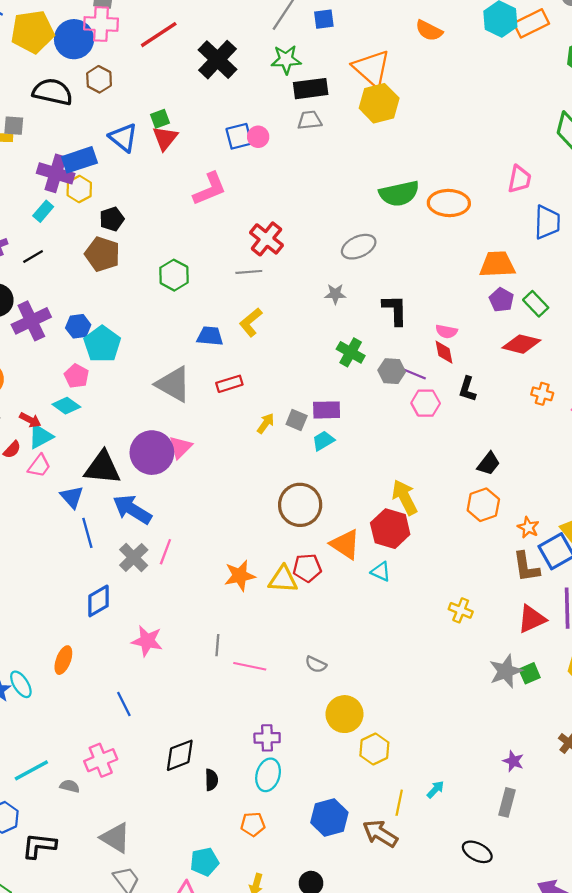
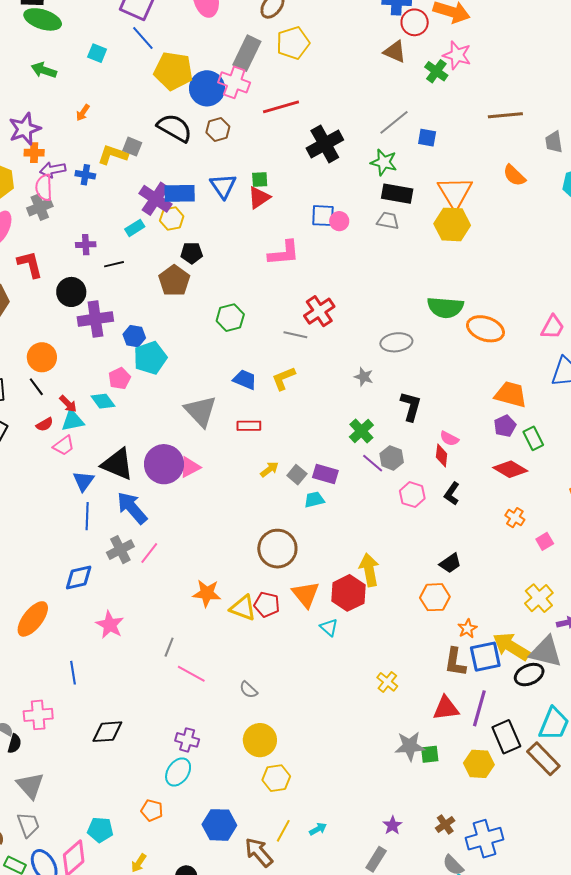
purple line: (413, 373) -> (373, 463), moved
orange ellipse: (63, 660) -> (33, 619), size x1.5
black semicircle: (211, 780) -> (14, 744), moved

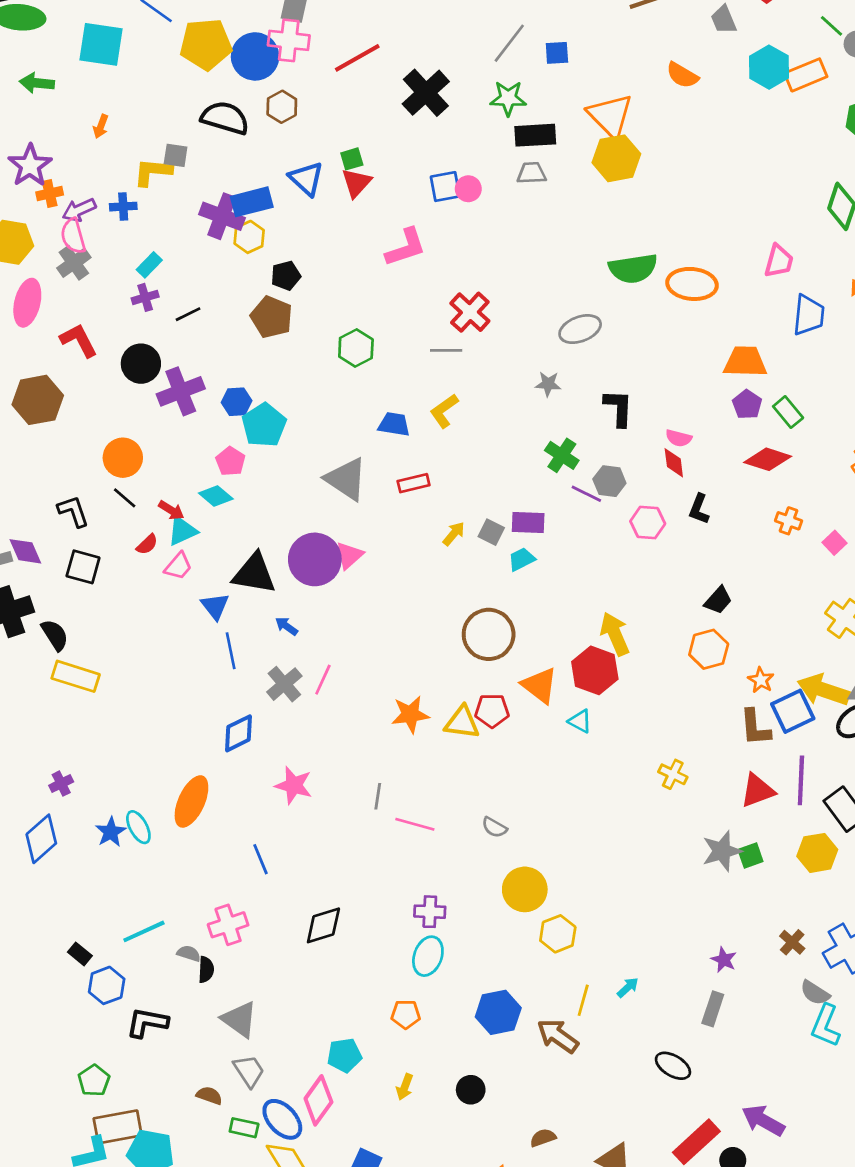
cyan square: (97, 53) -> (101, 44), size x1.8
cyan rectangle: (135, 228) -> (149, 265), moved
blue arrow: (132, 508) -> (286, 626), size x0.5

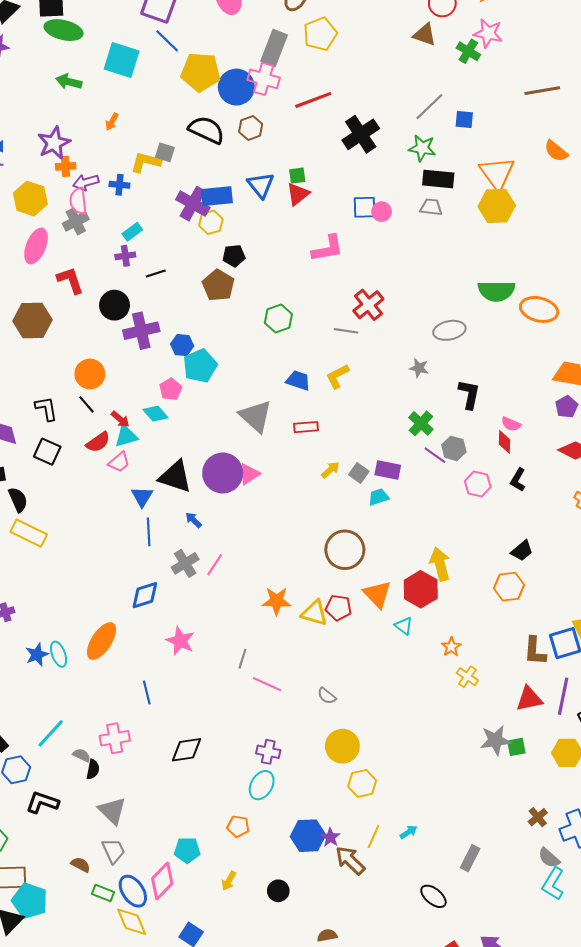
red semicircle: (147, 544) -> (98, 442), size x1.4
orange star: (761, 680) -> (451, 647), moved
cyan line: (144, 931) -> (51, 733), turned -32
purple star: (724, 960) -> (330, 837), moved

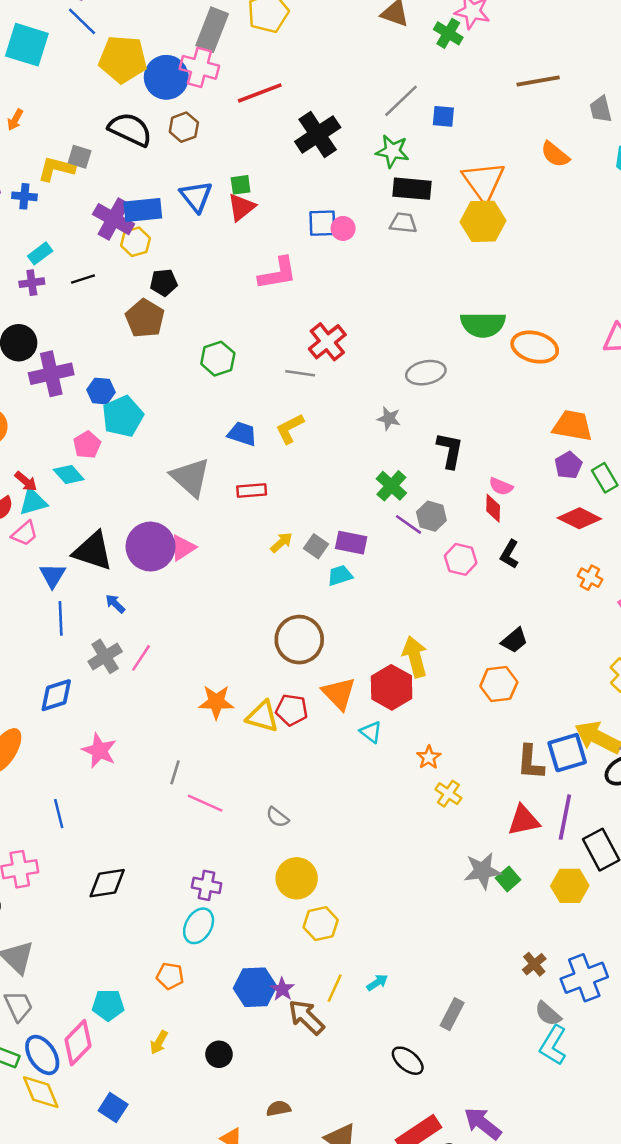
black line: (156, 273) -> (83, 279), moved
green square: (516, 747) -> (508, 879), turned -30

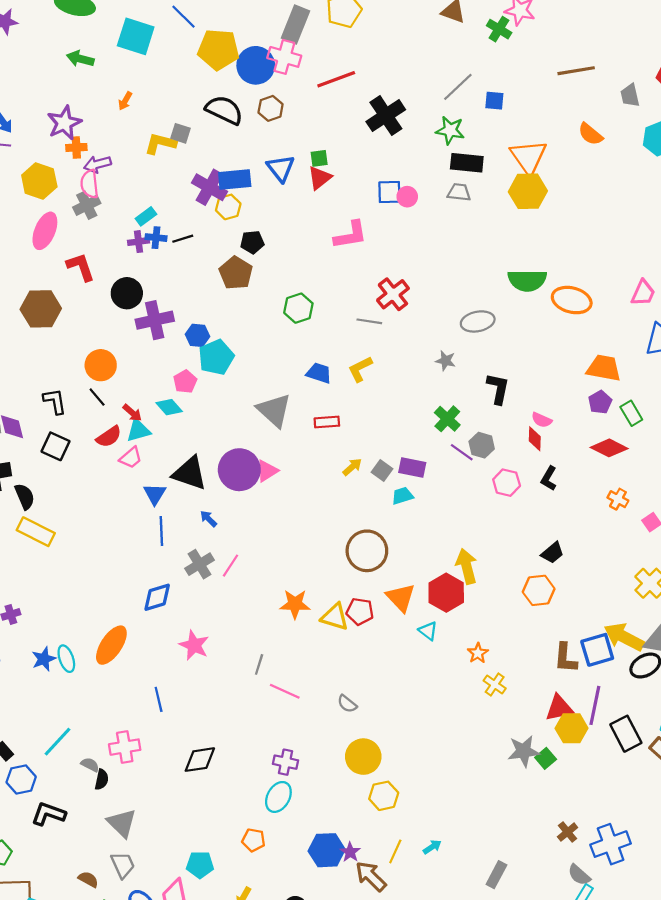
blue cross: (24, 196) -> (156, 238), moved
yellow hexagon: (570, 886) -> (572, 728), moved

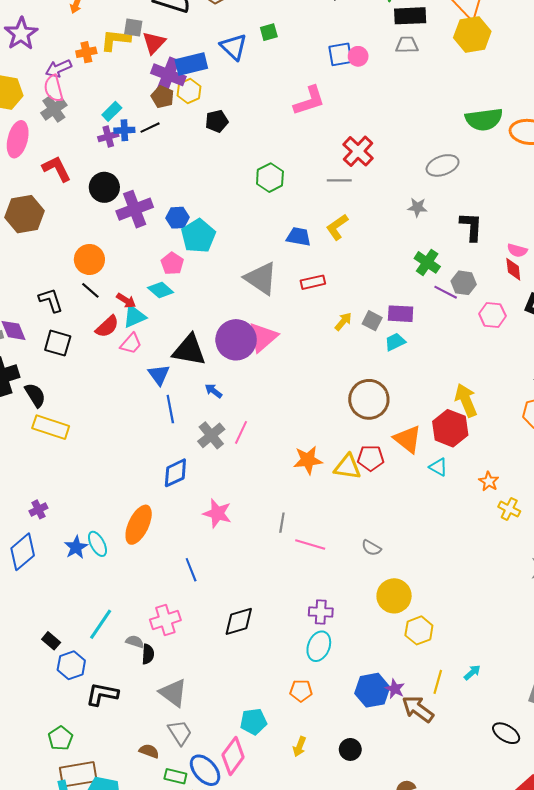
orange cross: (76, 147) -> (86, 52), moved
red triangle: (320, 178) -> (154, 43), moved
brown pentagon: (236, 273) -> (163, 97), moved, size x0.7
pink triangle: (267, 471) -> (263, 337), size x1.4

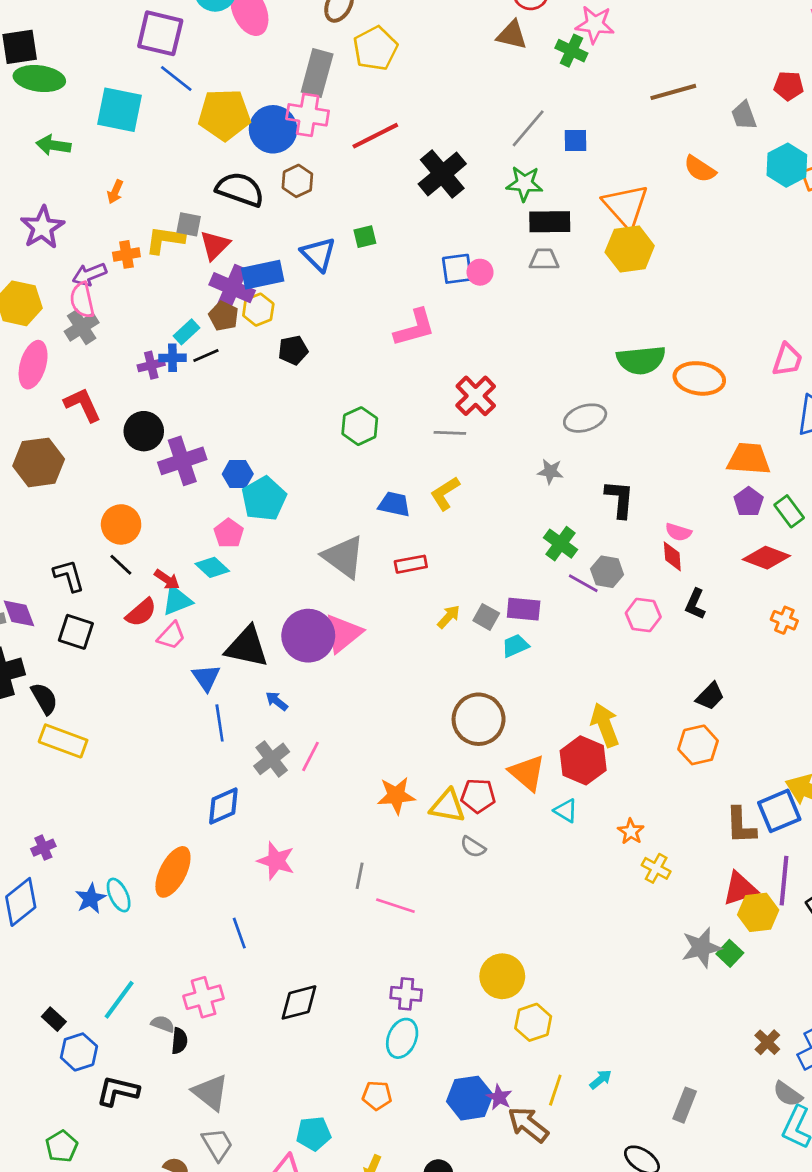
cyan rectangle: (112, 111) -> (186, 332), moved
gray semicircle: (371, 548) -> (473, 847), moved

